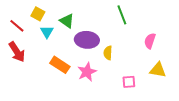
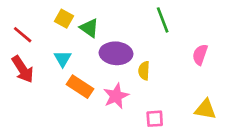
yellow square: (38, 14) -> (64, 19), moved
cyan triangle: (47, 32) -> (63, 59), moved
yellow triangle: (158, 70) -> (205, 109), moved
pink square: (129, 82) -> (155, 119), moved

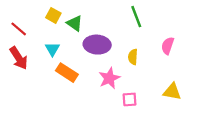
yellow semicircle: (144, 71) -> (133, 57), moved
pink star: (116, 96) -> (109, 78), moved

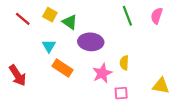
red line: (19, 29) -> (23, 19), moved
pink semicircle: (168, 46) -> (157, 16), moved
yellow semicircle: (133, 57) -> (124, 63), moved
red arrow: (19, 58) -> (18, 75), moved

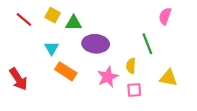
green line: (127, 16) -> (147, 44), moved
green triangle: (70, 22) -> (74, 23), turned -35
yellow triangle: (161, 86) -> (168, 78), moved
pink square: (121, 93) -> (134, 90), moved

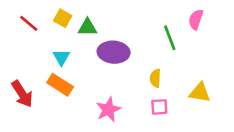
green line: (147, 44) -> (170, 38), moved
orange rectangle: (66, 71) -> (60, 85), moved
pink star: (108, 77) -> (108, 110), moved

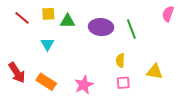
yellow square: (63, 18) -> (48, 14), turned -32
pink semicircle: (196, 19) -> (168, 14), moved
purple ellipse: (114, 52) -> (101, 27), moved
orange rectangle: (60, 85) -> (46, 82), moved

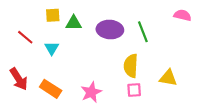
pink semicircle: (168, 14) -> (182, 15), turned 84
red line: (22, 18) -> (25, 37), moved
yellow semicircle: (120, 60) -> (131, 66), size x1.5

